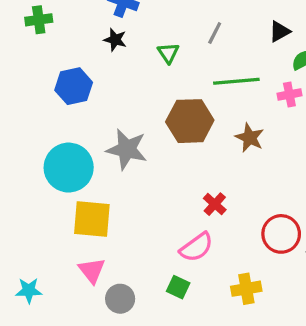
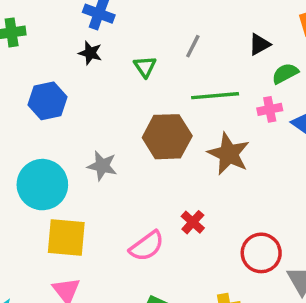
brown star: (250, 138) -> (229, 154), size x1.4
gray star: (127, 149) -> (102, 166), size x0.7
pink semicircle: (196, 247) -> (147, 246), moved

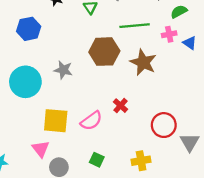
yellow square: (66, 238) -> (56, 121), moved

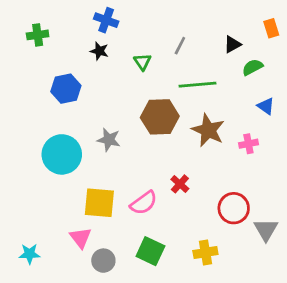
pink cross: (169, 34) -> (248, 144), moved
green square: (97, 160) -> (150, 251), size x1.5

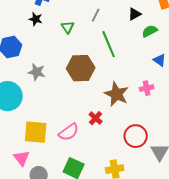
green line: (197, 85) -> (109, 44), turned 72
brown star: (208, 130) -> (117, 94), moved
gray star: (109, 140) -> (37, 72), moved

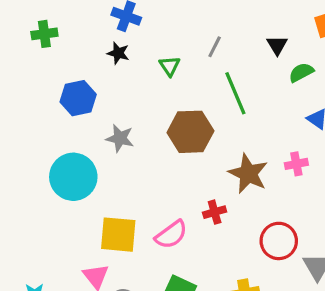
black triangle: (135, 14) -> (277, 45), turned -32
red cross: (96, 118) -> (215, 212), turned 32

